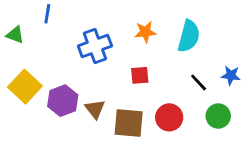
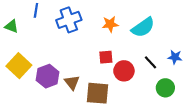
cyan semicircle: (189, 36) -> (143, 27), turned 40
blue cross: (95, 46) -> (69, 20), moved
red circle: (169, 117) -> (124, 71), moved

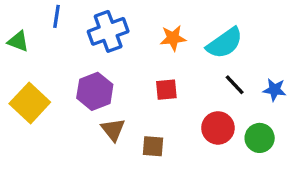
black line: (151, 62) -> (235, 85), moved
red circle: (124, 71) -> (218, 128), moved
purple hexagon: (48, 76) -> (95, 91), moved
brown square: (97, 93) -> (153, 146), size x0.6

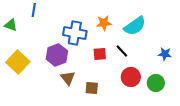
blue cross: (108, 31) -> (75, 33), moved, turned 30
black line: (235, 85) -> (122, 51), moved

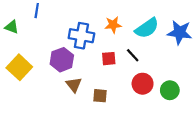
blue star: (165, 54) -> (180, 32), moved, size x1.6

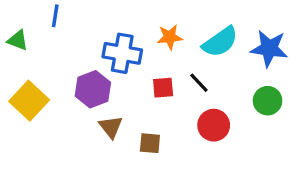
green circle: (170, 90) -> (268, 101), moved

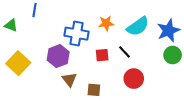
blue star: (269, 48) -> (168, 30), turned -30
green circle: (268, 101) -> (173, 55), moved

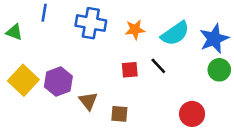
blue cross: (76, 34) -> (91, 23), moved
purple hexagon: (58, 56) -> (58, 81), moved
red circle: (134, 79) -> (192, 114), moved

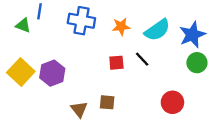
green triangle: (14, 32) -> (23, 25), moved
brown triangle: (88, 101) -> (79, 109), moved

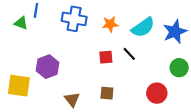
green circle: (197, 63) -> (179, 68), moved
yellow square: (21, 72) -> (19, 86), moved, turned -35
brown square: (107, 102) -> (107, 93), moved

